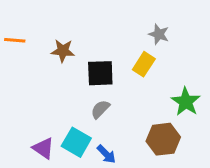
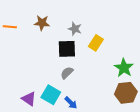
gray star: (159, 34) -> (75, 29), moved
brown star: (63, 51) -> (42, 23), moved
brown hexagon: (163, 139) -> (126, 93), moved

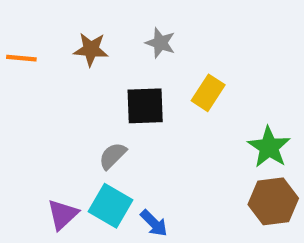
gray star: (75, 29) -> (160, 43), moved
gray semicircle: (67, 73) -> (113, 156), moved
purple triangle: (29, 99) -> (63, 214), turned 42

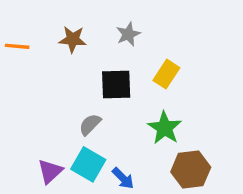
gray star: (160, 43) -> (128, 34), turned 30
green star: (269, 147) -> (165, 128), moved
brown hexagon: (273, 201) -> (191, 170), moved

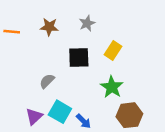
gray semicircle: (90, 124) -> (47, 81), moved

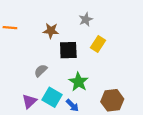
gray star: (87, 23) -> (86, 19), moved
brown star: (49, 27) -> (51, 31), moved
green star: (112, 87) -> (79, 82), moved

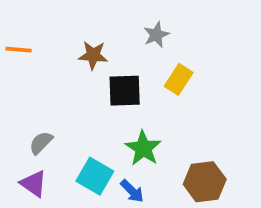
gray semicircle: (41, 71) -> (41, 143), moved
purple triangle: (29, 101) -> (33, 184), moved, turned -42

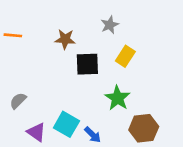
gray semicircle: (41, 143) -> (18, 101), moved
green star: (143, 148) -> (117, 98), moved
purple triangle: (33, 184) -> (36, 132), moved

